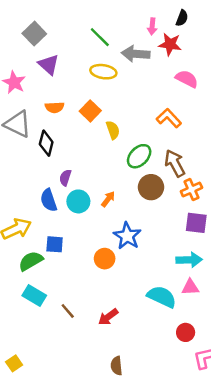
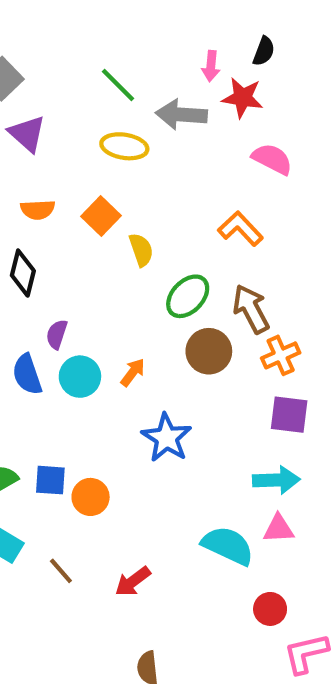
blue square: (55, 244) -> (50, 480), moved
orange circle: (105, 259) -> (91, 497), moved

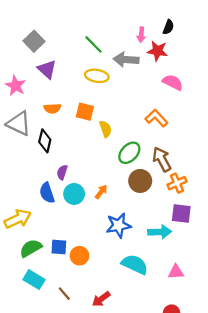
orange square: (101, 216) -> (85, 112), turned -30
blue star: (167, 438) -> (118, 225), turned 30
cyan arrow: (276, 480) -> (160, 232), moved
cyan semicircle: (228, 546) -> (135, 264), moved

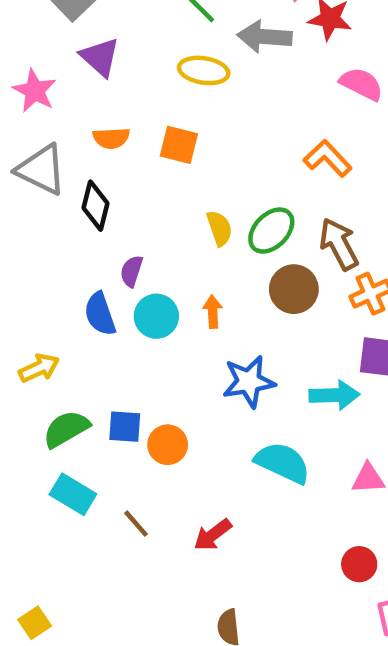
yellow semicircle: (105, 129) -> (219, 228), moved
orange arrow: (101, 192) -> (213, 312), turned -40
yellow arrow: (18, 219) -> (39, 368), size x0.7

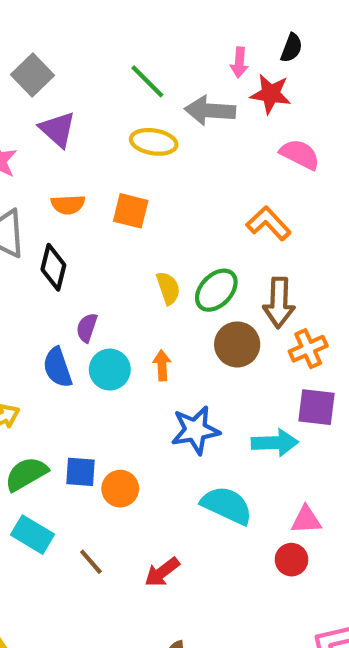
brown arrow: (339, 244) -> (279, 303), turned -150
red circle: (359, 564) -> (291, 560), moved

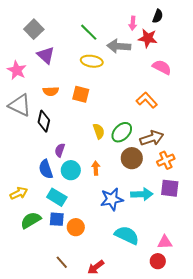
brown arrow: (279, 303) -> (152, 138), turned -110
cyan arrow: (275, 443) -> (142, 194), moved
cyan rectangle: (32, 535) -> (57, 197), moved

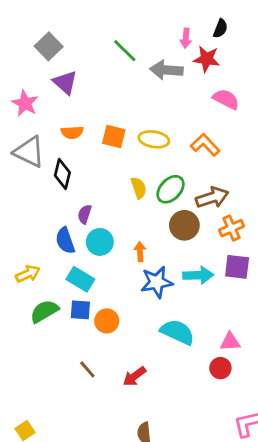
yellow ellipse: (92, 61) -> (154, 139), moved
orange arrow: (96, 168) -> (140, 252), moved

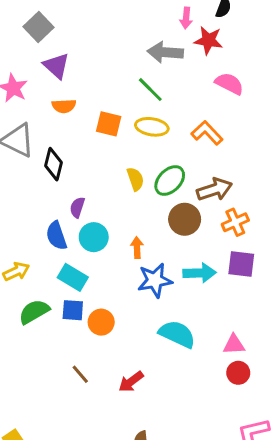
green line: (125, 51) -> (150, 90), moved
orange semicircle: (72, 132) -> (64, 106), moved
red circle: (220, 368) -> (238, 373), moved

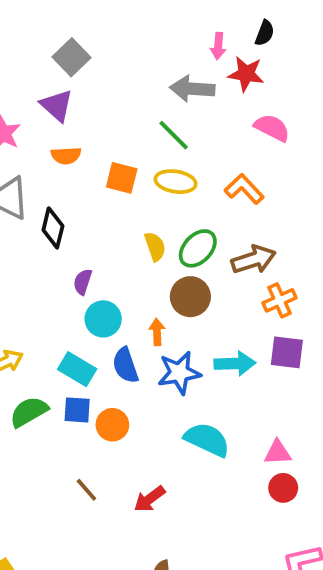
gray square: (39, 27) -> (72, 57), moved
brown circle: (185, 219) -> (190, 297), moved
blue semicircle: (56, 236) -> (125, 365), moved

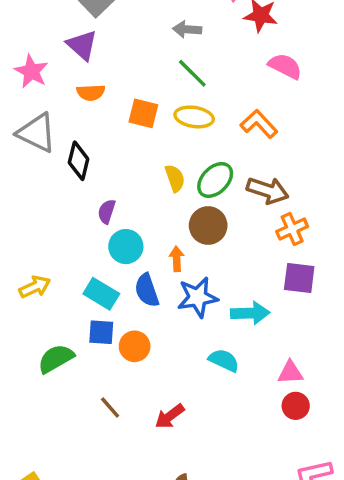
gray arrow: (192, 89) -> (187, 29), moved, size x0.7
brown arrow: (253, 260) -> (268, 190), turned 36
cyan arrow: (235, 363) -> (250, 313), moved
green semicircle: (29, 412) -> (56, 359), moved
cyan semicircle: (207, 440) -> (224, 360), size x0.7

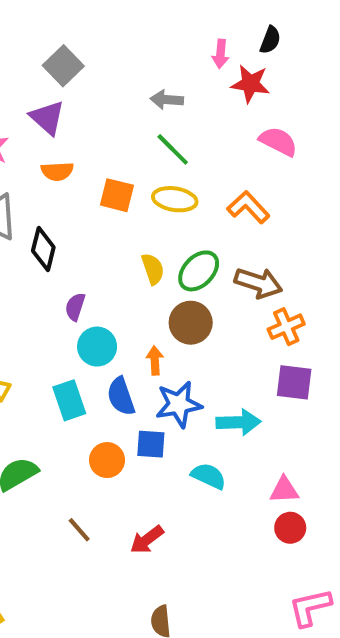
cyan rectangle: (101, 294) -> (69, 400), turned 40
blue square: (101, 332) -> (151, 444), moved

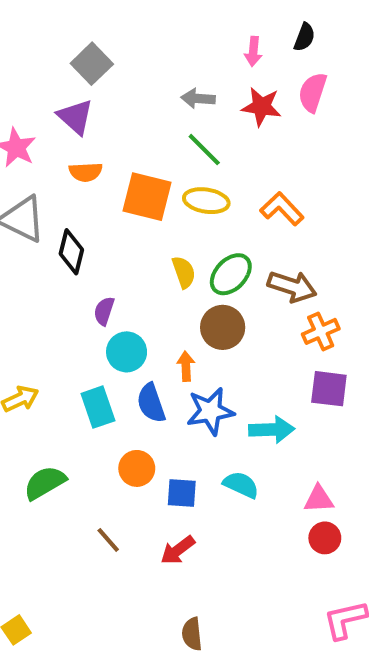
red star: (250, 84) -> (261, 107), moved
pink semicircle: (278, 141) -> (313, 92), moved, turned -99
orange square: (117, 195) -> (147, 197), size x1.4
blue square: (151, 444) -> (182, 493), moved

